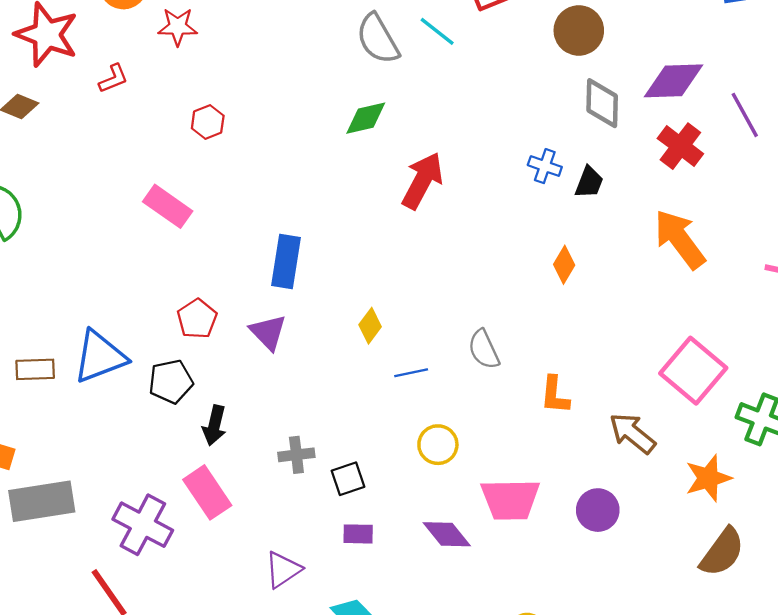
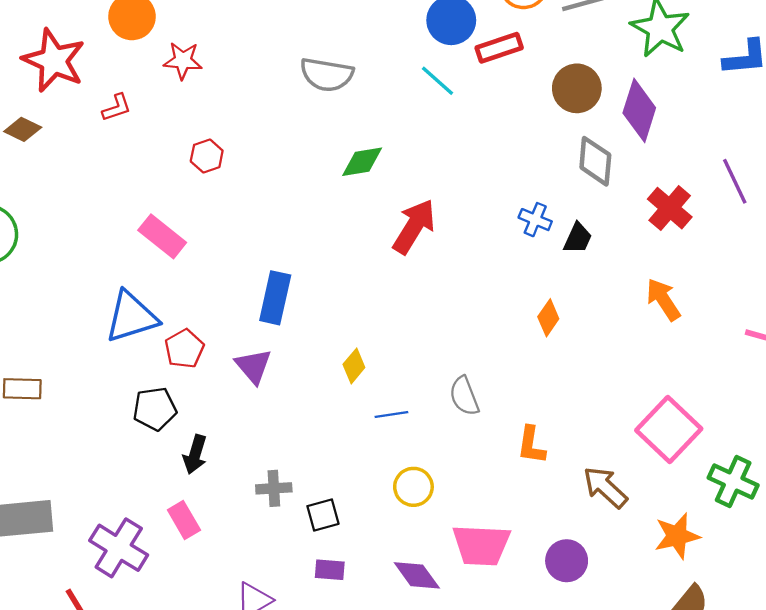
gray semicircle: (378, 39) -> (327, 75), moved, turned -54
purple diamond: (674, 81) -> (639, 110), moved, turned -74
orange arrow: (680, 239) -> (663, 299), size x0.7
blue triangle: (100, 357) -> (131, 317), moved
pink rectangle: (207, 492) -> (184, 520), size x0.7

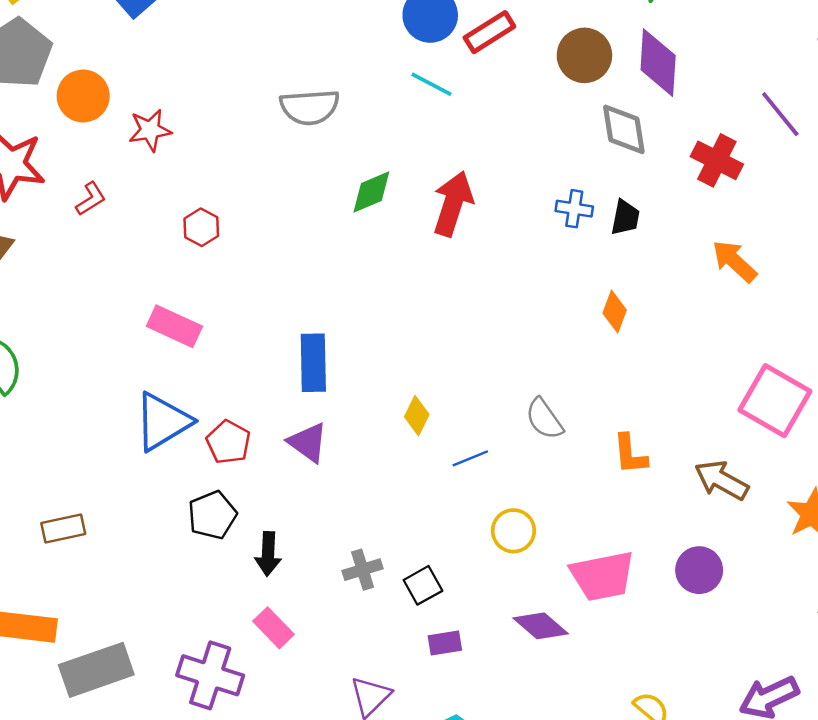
red arrow: (414, 226) -> (453, 204), moved

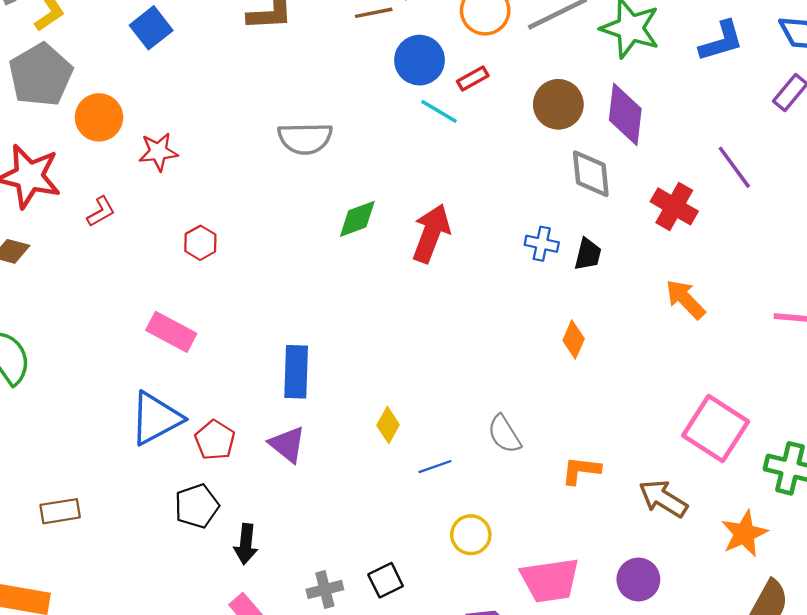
red rectangle: (489, 32) -> (473, 79), size x0.7
cyan line: (431, 84) -> (439, 111), moved
orange L-shape: (630, 454) -> (581, 470), turned 99
gray cross: (363, 570) -> (325, 589), moved

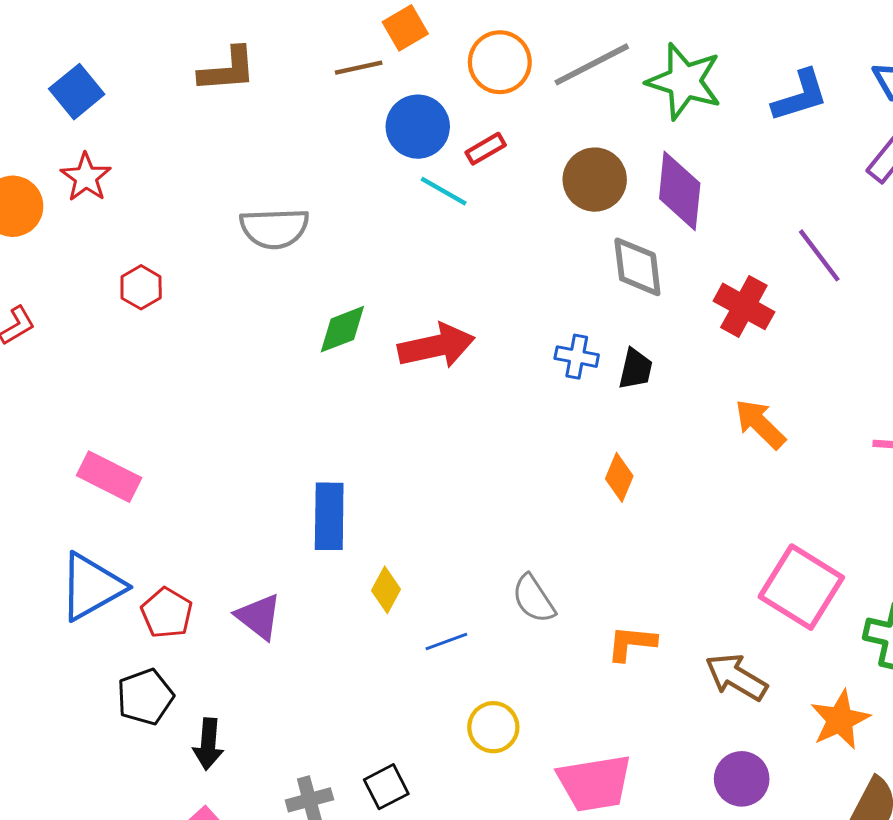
red star: (158, 152) -> (86, 177), moved, turned -30
red arrow: (431, 233) -> (436, 346), turned 58
red hexagon: (200, 243) -> (141, 287), moved
blue rectangle: (296, 372) -> (329, 516), moved
purple circle: (638, 579) -> (742, 779), moved

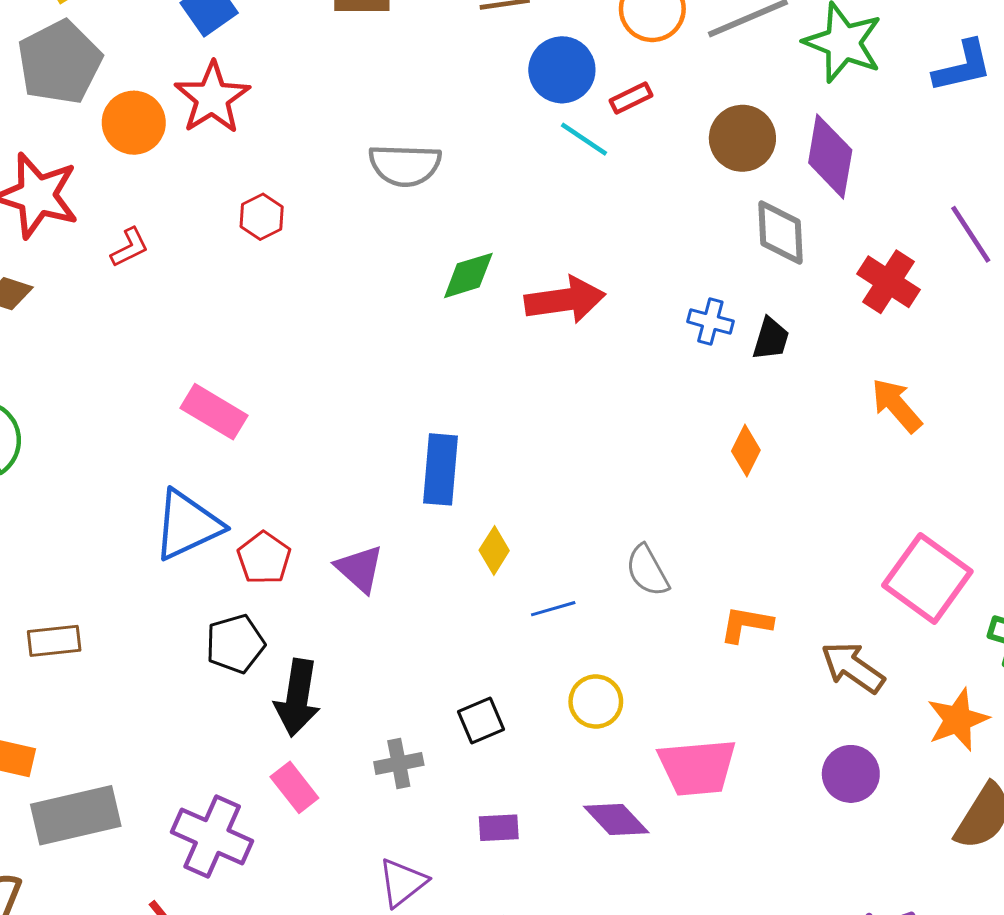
red star: (86, 177) -> (212, 98), size x1.4
black arrow: (208, 744) -> (297, 698), size x1.4
black square: (386, 787) -> (481, 721), moved

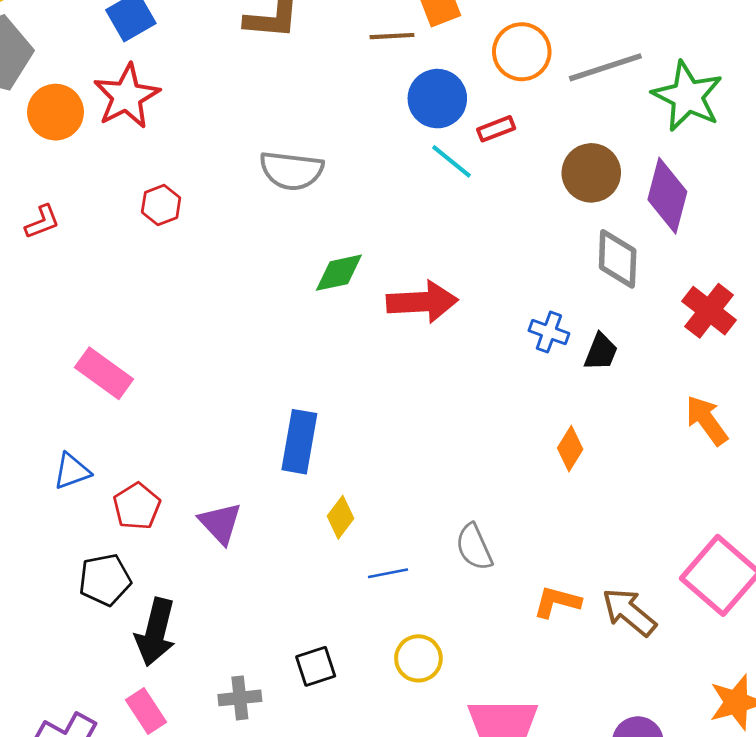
blue triangle: (187, 525) -> (72, 471), size x0.6
brown arrow: (853, 667) -> (629, 612), moved

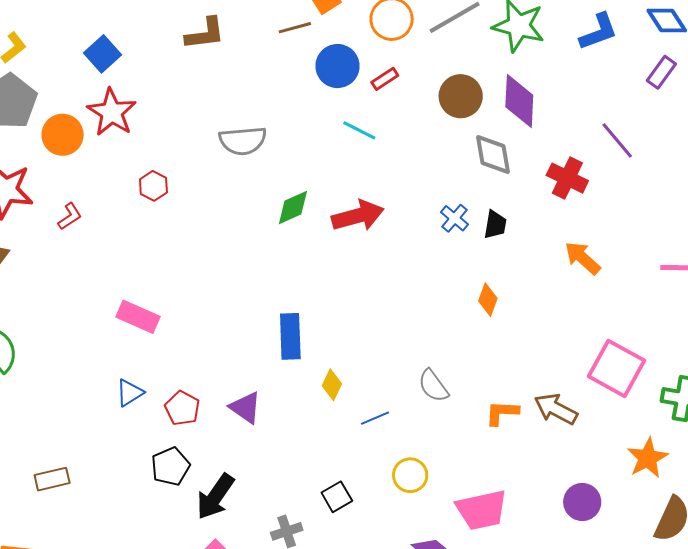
cyan line: (451, 161) -> (359, 130), moved
blue cross: (549, 332) -> (454, 218), turned 32
black arrow: (156, 632) -> (215, 497), turned 33

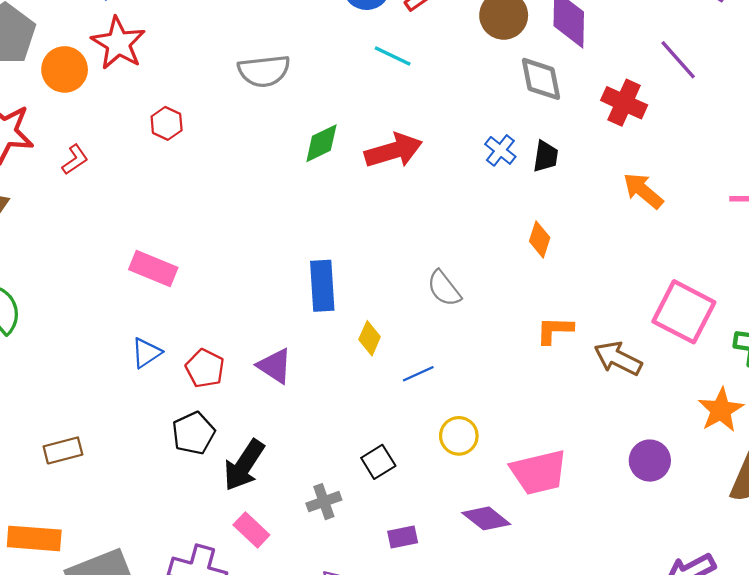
gray semicircle: (433, 386) -> (444, 288), moved
orange L-shape: (502, 413) -> (555, 330), moved

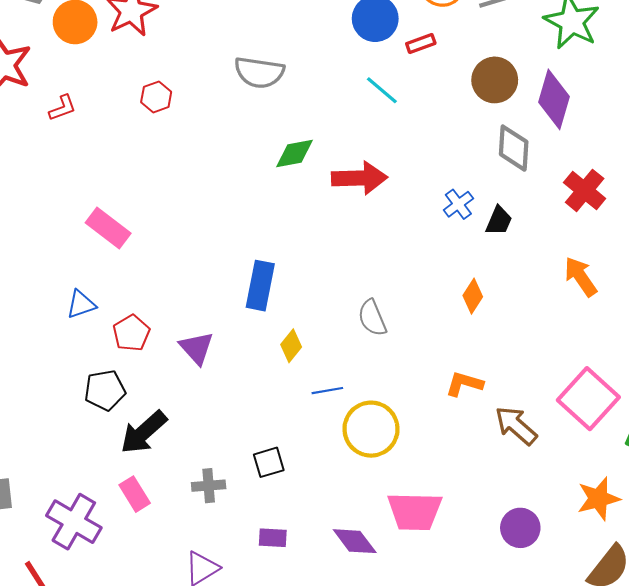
yellow circle: (459, 436) -> (371, 429), moved, size x1.5

